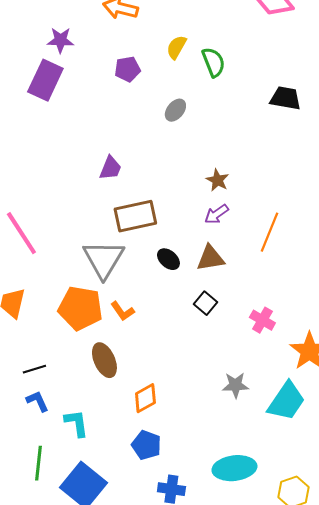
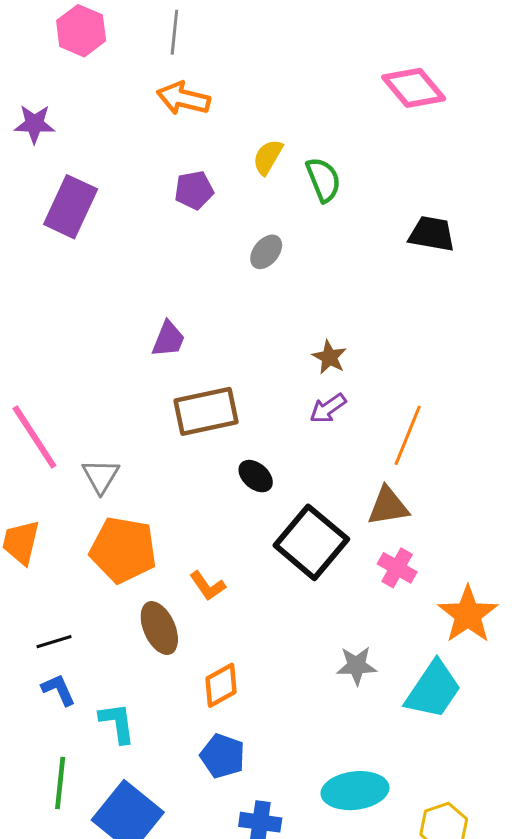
purple star: (60, 40) -> (34, 124), moved
brown triangle: (210, 258) -> (388, 506), moved
gray triangle: (103, 259) -> (101, 476), moved, size x0.6
black square: (205, 303) -> (311, 542), size x2.0
orange L-shape: (122, 311) -> (207, 586), moved

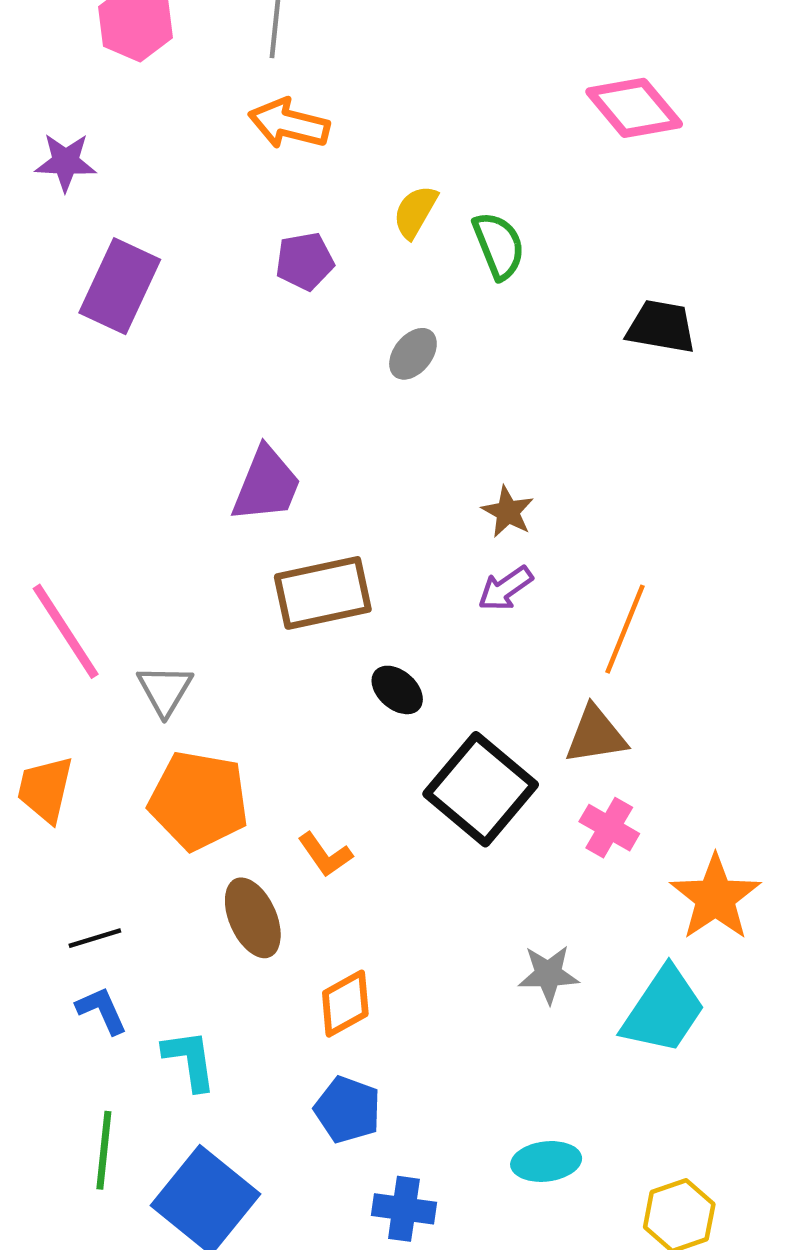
purple trapezoid: (168, 339) -> (266, 485), size x1.4
cyan ellipse: (355, 791) -> (546, 1161), size x0.7

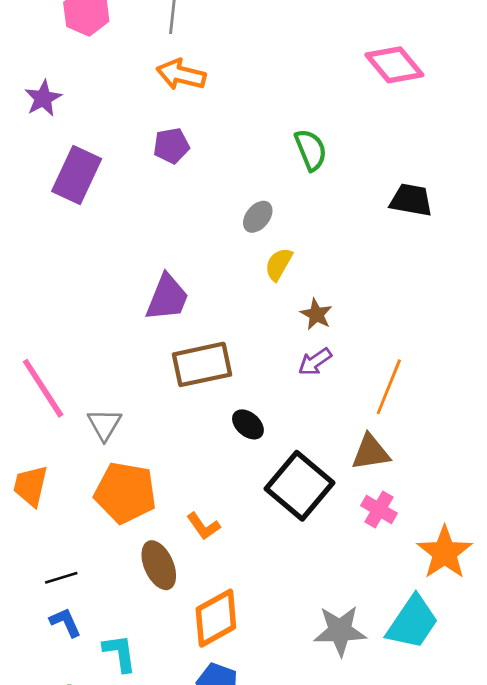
purple star: (66, 162) -> (43, 98), turned -30
yellow semicircle: (415, 212) -> (279, 264), moved
purple pentagon: (305, 261) -> (171, 146), moved
gray star: (548, 974) -> (340, 631), moved, size x1.4
orange diamond: (345, 1004) -> (216, 618), size x1.4

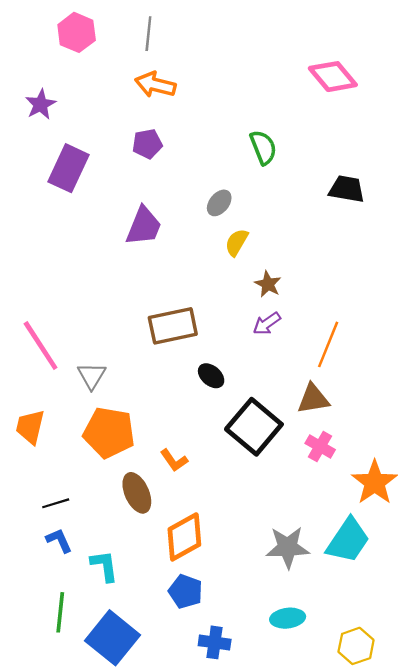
purple trapezoid: (167, 298) -> (144, 226), moved

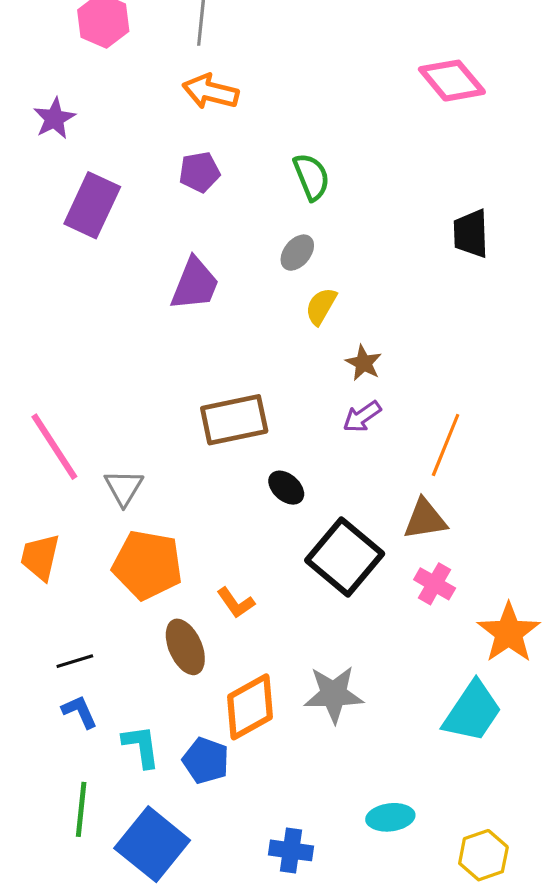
green semicircle: (263, 147) -> (311, 177), moved
black trapezoid: (347, 189) -> (471, 234), turned -102
gray star: (288, 547) -> (334, 694), moved
blue pentagon: (186, 591) -> (206, 761), moved

